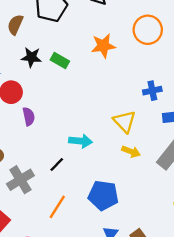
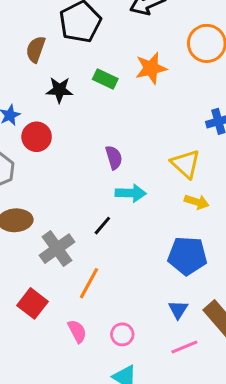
green rectangle: (60, 60) -> (105, 79), moved
purple semicircle: (29, 116) -> (114, 158), moved
blue pentagon: (103, 195) -> (187, 256), moved
orange line: (57, 207) -> (89, 283), moved

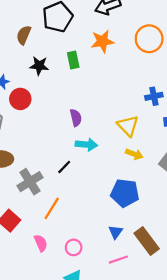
orange star: (151, 68) -> (102, 41), moved
green rectangle: (105, 79) -> (73, 60), turned 49

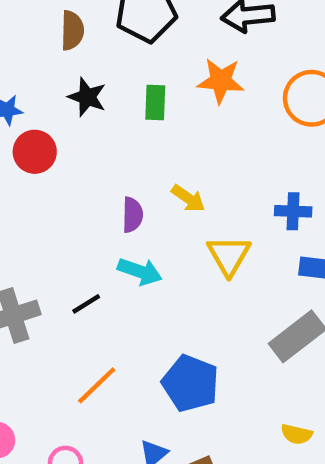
brown semicircle: (24, 35) -> (72, 30), turned 144
yellow arrow: (134, 154) -> (188, 198), moved
orange line: (52, 208) -> (97, 385), moved

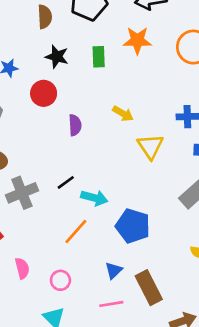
red circle: (35, 152) -> (44, 93), moved
purple semicircle: (132, 215) -> (75, 125), moved
cyan arrow: (140, 271) -> (94, 198), moved

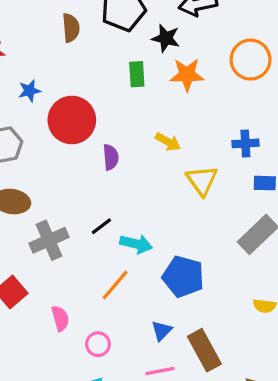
orange star: (137, 41) -> (187, 75), moved
black star: (57, 57) -> (166, 38), moved
red circle: (44, 93) -> (72, 120), size x1.5
pink semicircle: (22, 268) -> (60, 318), moved

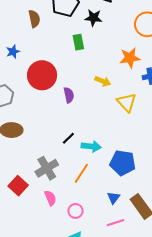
orange star: (187, 75) -> (130, 58), moved
blue star: (29, 91) -> (13, 52), moved
gray cross: (49, 240) -> (47, 168), moved

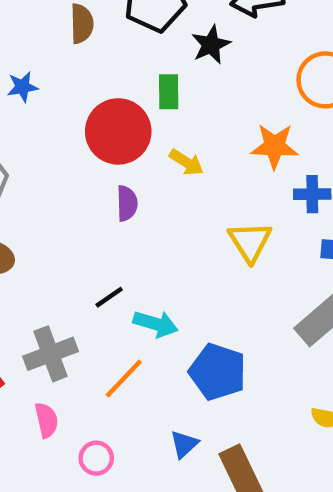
black star: (93, 18) -> (211, 45), turned 30
red circle: (42, 75) -> (118, 131), moved
yellow arrow: (103, 81) -> (186, 162), moved

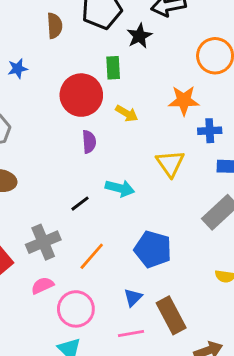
cyan arrow: (156, 324) -> (120, 188), moved
pink semicircle: (46, 420) -> (42, 285), turned -100
pink circle: (96, 458) -> (76, 309), size x1.6

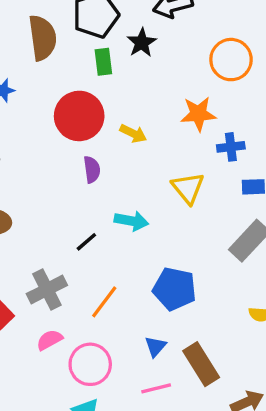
brown semicircle: (55, 26) -> (43, 38), size x1.5
green rectangle: (113, 68) -> (103, 62), moved

